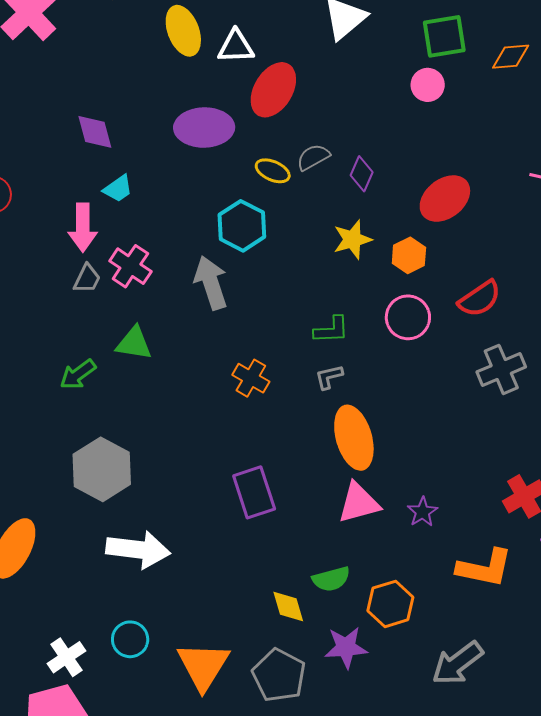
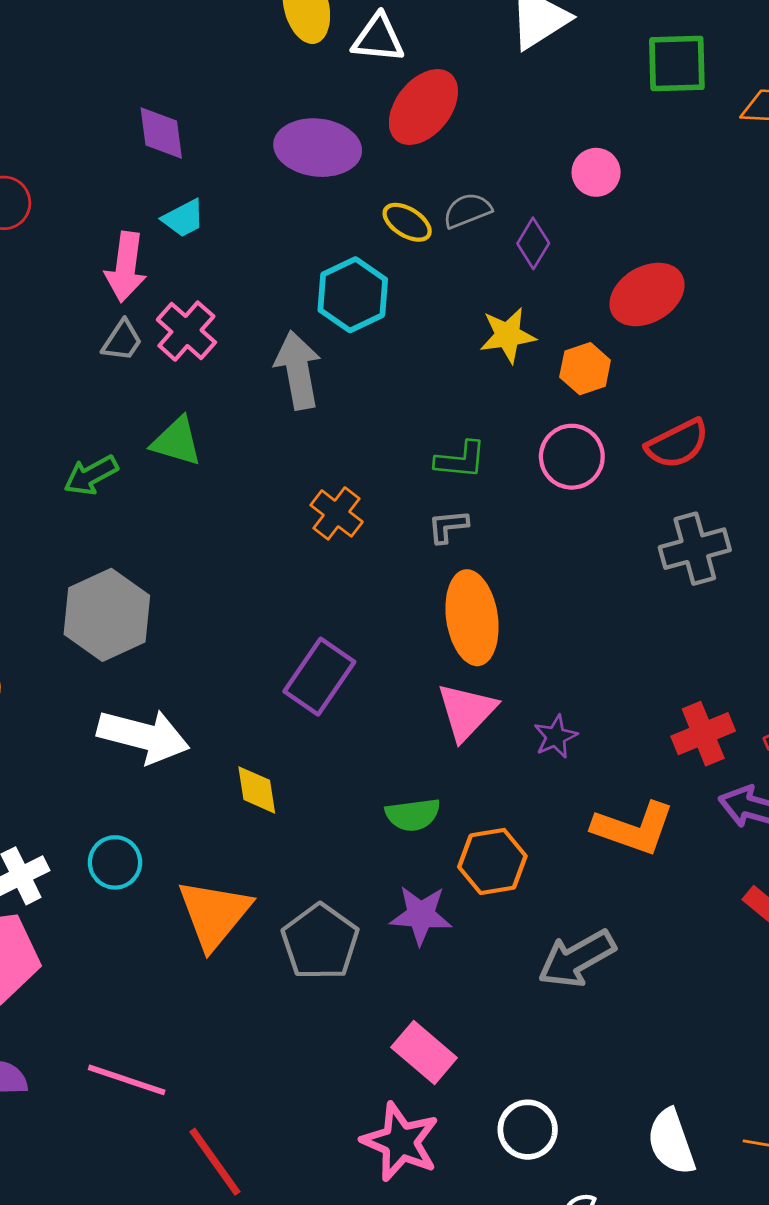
pink circle: (428, 85) -> (596, 172), moved
purple rectangle: (254, 492) -> (319, 677), turned 45
pink triangle: (359, 503) -> (467, 711), turned -39
yellow diamond: (288, 607) -> (257, 790), moved

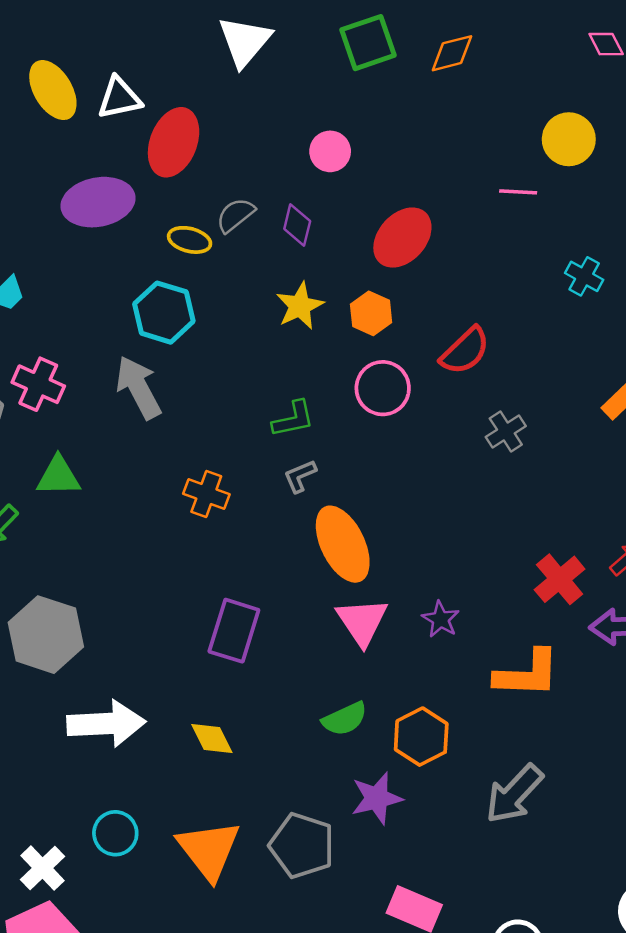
gray cross: (695, 549) -> (506, 431), size x0.7

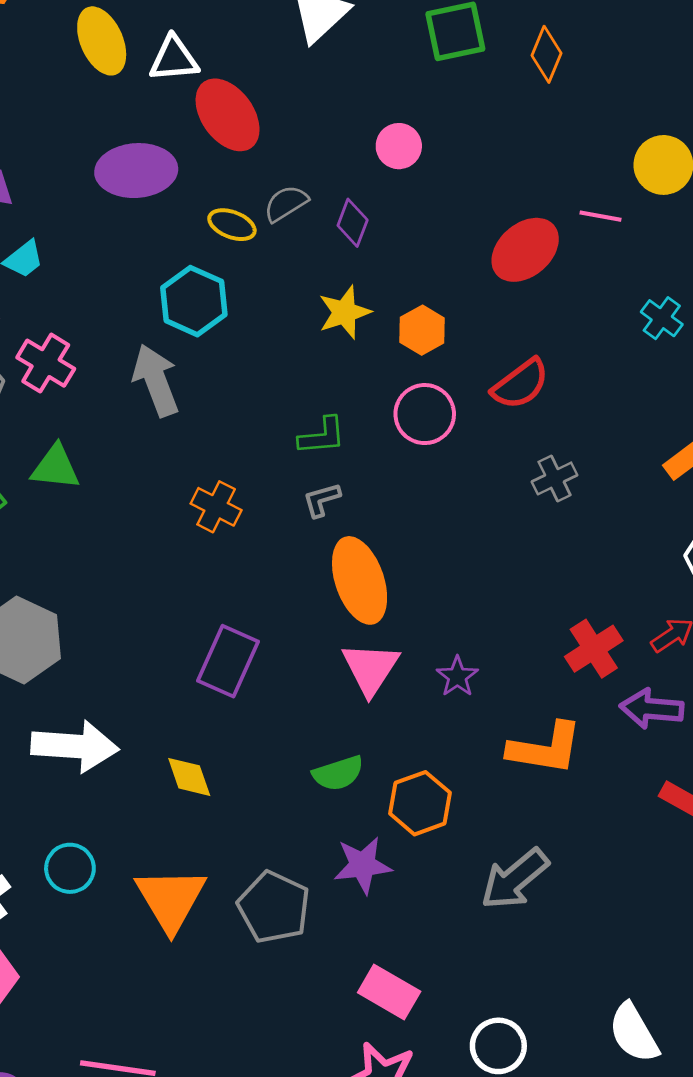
orange diamond: (452, 53) -> (546, 54), turned -60
red ellipse: (174, 142) -> (228, 115), turned -64
red ellipse: (402, 238) -> (525, 250), moved

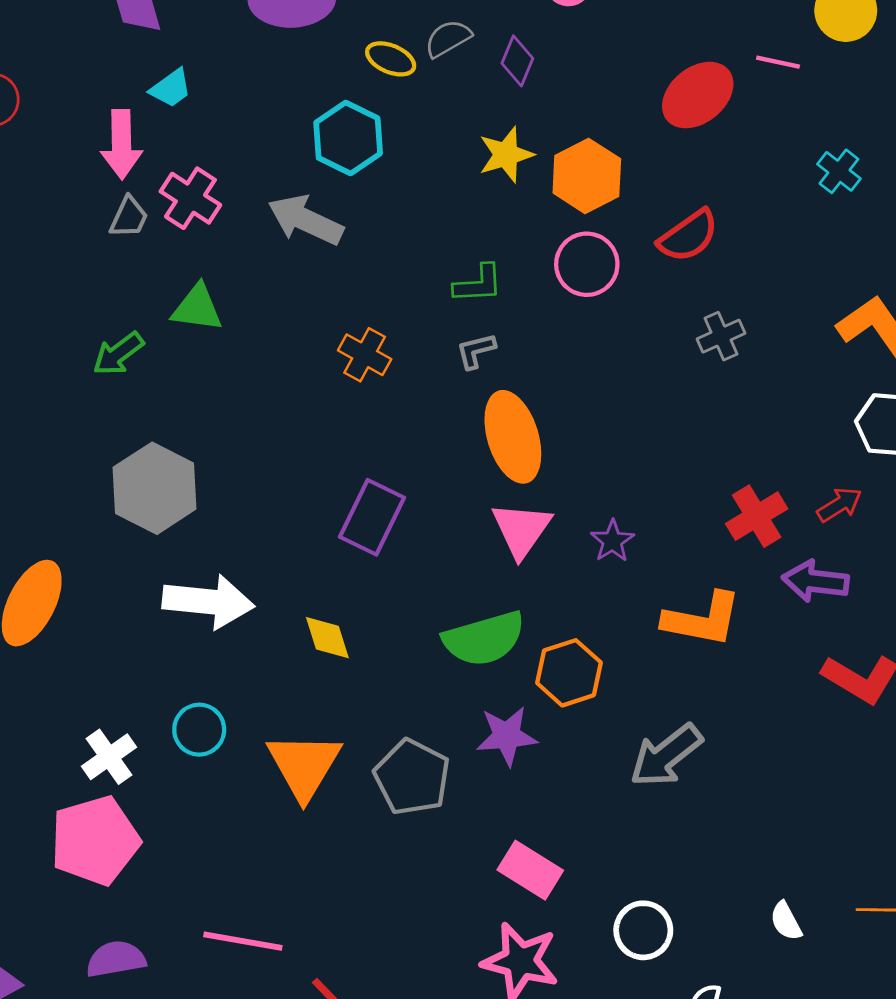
orange hexagon: (422, 330) -> (587, 176), size x1.4
gray arrow: (156, 380) -> (305, 220), turned -46
green semicircle: (338, 773) -> (484, 639), size x1.5
white semicircle: (634, 1033) -> (786, 921), size x0.6

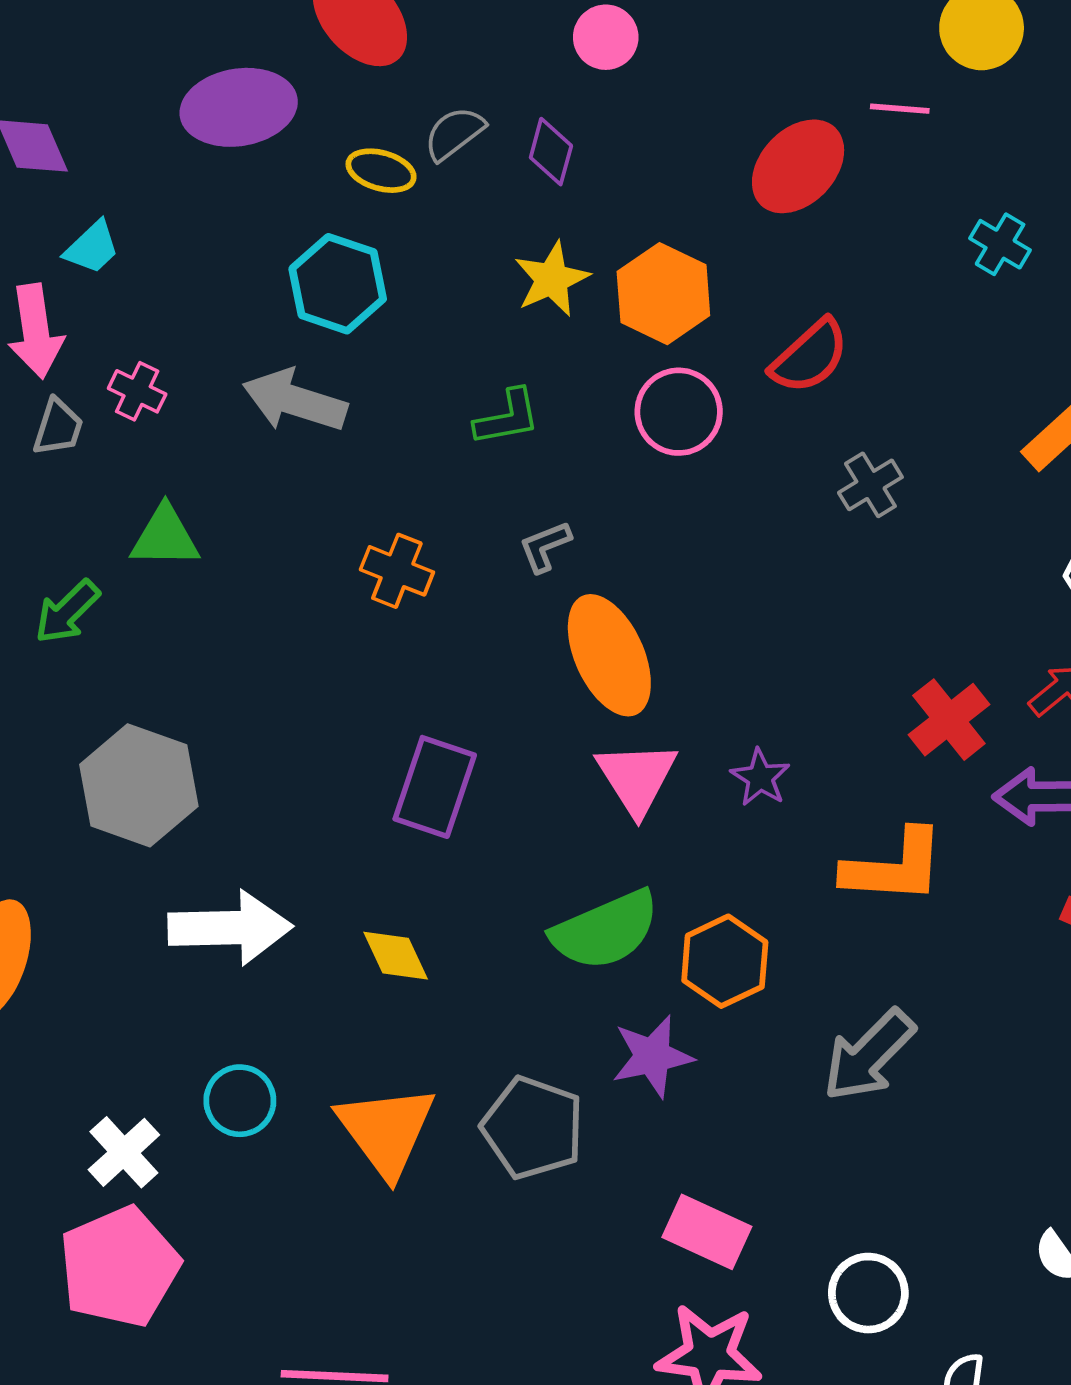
pink cross: (190, 198) -> (137, 391), size x0.7
green L-shape: (478, 284) -> (507, 417), moved

